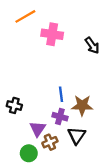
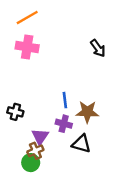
pink cross: (52, 34) -> (27, 47), moved
black triangle: (77, 135) -> (81, 144), turned -48
brown cross: (50, 142) -> (35, 151), moved

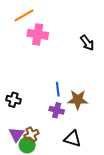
pink cross: (27, 47) -> (38, 34), moved
purple triangle: (40, 137) -> (17, 134), moved
black triangle: (81, 144) -> (72, 139), moved

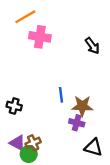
purple cross: (57, 110) -> (77, 123), moved
purple triangle: (17, 134) -> (18, 143), turned -35
black triangle: (72, 139) -> (93, 147), moved

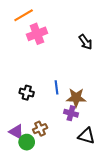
pink cross: (40, 37) -> (37, 34), turned -30
black cross: (14, 106) -> (27, 93), moved
brown cross: (33, 143) -> (40, 129), moved

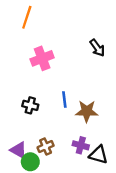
orange line: (24, 15) -> (27, 17), turned -42
pink cross: (37, 34) -> (42, 58), moved
purple cross: (71, 113) -> (81, 145), moved

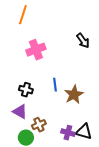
brown star: (87, 111) -> (74, 95), turned -30
purple cross: (81, 145) -> (68, 133), moved
purple triangle: (19, 150) -> (20, 112), moved

